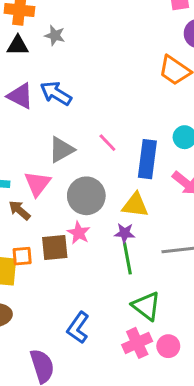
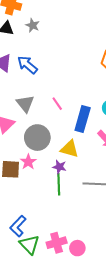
gray triangle: (61, 150) -> (25, 104), turned -48
green triangle: (146, 306) -> (29, 245), moved

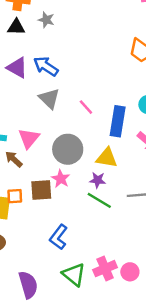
gray triangle: (25, 104) -> (49, 99), moved
green line: (59, 184) -> (99, 200), turned -50
blue L-shape: (18, 226) -> (59, 237), moved

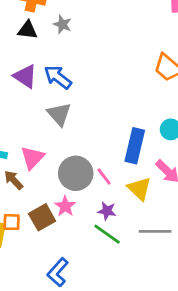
pink line: (86, 107) -> (104, 176), moved
yellow triangle: (107, 158) -> (139, 189), moved, turned 30
brown square: (41, 190) -> (42, 217), turned -30

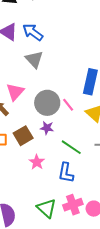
pink star: (65, 206) -> (37, 162), moved
purple star: (107, 211) -> (47, 128), moved
blue L-shape: (58, 272) -> (66, 173), moved, turned -30

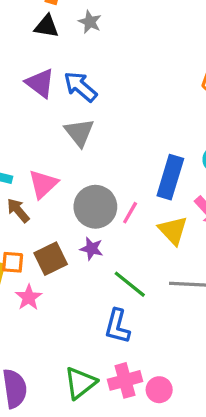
pink line: (68, 105) -> (130, 213), turned 64
pink star: (37, 162) -> (29, 297), moved
green triangle: (47, 208) -> (80, 383), turned 35

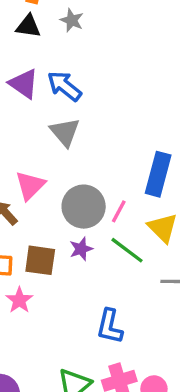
purple star: (92, 249) -> (81, 249), turned -30
brown square: (51, 259) -> (40, 260), turned 36
green line: (130, 284) -> (127, 250), moved

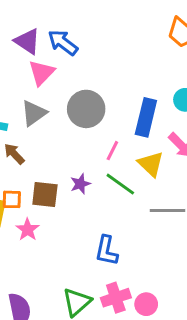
gray triangle: (65, 132) -> (34, 113), moved, turned 36
pink triangle: (30, 185) -> (41, 73), moved
gray circle: (84, 207) -> (86, 109), moved

